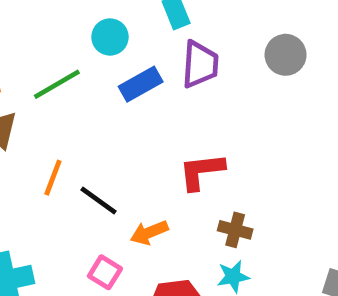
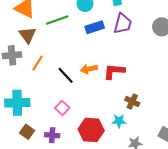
orange line: (53, 178) -> (38, 63), moved
brown cross: (235, 230) -> (132, 102), moved
orange arrow: (149, 233) -> (89, 69), moved

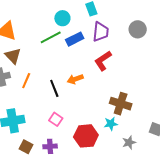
green line: (57, 20) -> (51, 37), moved
red L-shape: (114, 71) -> (103, 61), moved, turned -30
black line: (66, 75) -> (54, 88), turned 30
brown cross: (132, 102) -> (121, 104), size x1.5

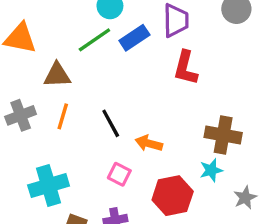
brown triangle: (13, 56) -> (57, 75), moved, turned -42
red L-shape: (103, 61) -> (186, 68), turned -35
orange arrow: (75, 79) -> (149, 143), moved, turned 42

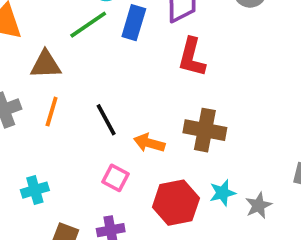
blue rectangle: (134, 38) -> (134, 23), turned -40
brown cross: (223, 135) -> (205, 130), moved
cyan star: (211, 170) -> (222, 193), moved
cyan cross: (49, 186) -> (35, 190), size x0.6

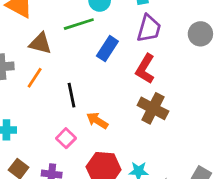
blue rectangle: (134, 23) -> (107, 49), moved
brown cross: (205, 130) -> (153, 108), moved

